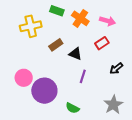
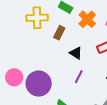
brown rectangle: (56, 45) -> (59, 33), moved, turned -40
pink circle: (24, 78) -> (14, 77), moved

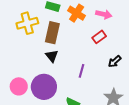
brown rectangle: (59, 33) -> (52, 33), size x1.5
black triangle: (76, 53) -> (52, 56), moved, turned 32

